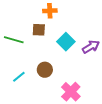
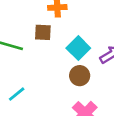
brown circle: (45, 70) -> (80, 76), moved

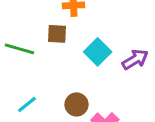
brown circle: (80, 76) -> (76, 104), moved

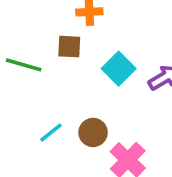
cyan line: (27, 104) -> (51, 132), moved

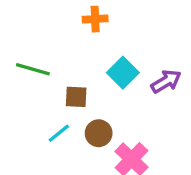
brown square: (69, 47) -> (76, 97), moved

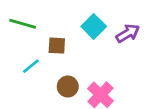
cyan line: (59, 133) -> (31, 66), moved
brown circle: (99, 133) -> (68, 87), moved

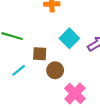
brown circle: (68, 87) -> (55, 70), moved

